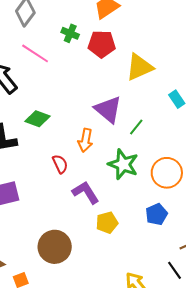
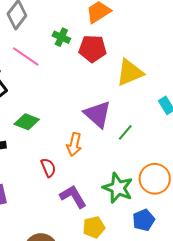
green star: (123, 164) -> (118, 188), moved

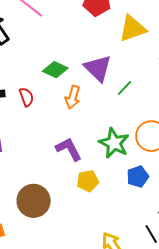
green diamond: (27, 122) -> (55, 70), moved
red semicircle: (48, 168) -> (26, 97), moved

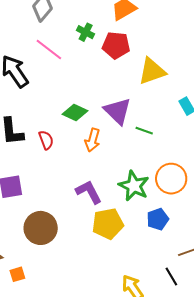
green line: (124, 88) -> (144, 131), turned 66
yellow pentagon: (88, 181) -> (108, 224), size x1.4
brown circle: (34, 201) -> (41, 228), moved

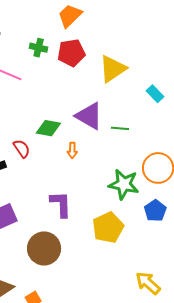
red semicircle: (46, 140) -> (22, 148), moved
orange arrow: (93, 140) -> (72, 150), size x0.7
purple L-shape: (89, 192) -> (61, 204), moved, turned 40

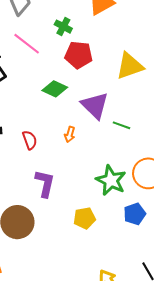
red pentagon: (71, 53) -> (79, 55), moved
green diamond: (48, 128) -> (55, 89), moved
red semicircle: (22, 148) -> (30, 140), moved
yellow pentagon: (108, 228) -> (85, 218), size x0.7

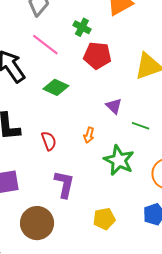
green diamond: (55, 89) -> (56, 87), moved
purple triangle: (95, 106) -> (114, 106), size x0.6
green star: (111, 180) -> (119, 160), moved

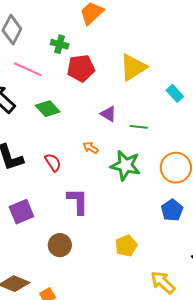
green diamond: (56, 87) -> (48, 109), turned 35
orange arrow: (89, 135) -> (91, 148), turned 119
yellow pentagon: (104, 219) -> (126, 246), moved
brown circle: (37, 223) -> (60, 245), size x0.7

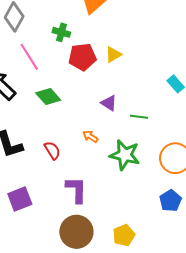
yellow triangle: (133, 67) -> (113, 55), moved, size x0.6
pink line: (28, 69) -> (29, 57), turned 32
brown circle: (60, 245) -> (76, 232), moved, size x1.4

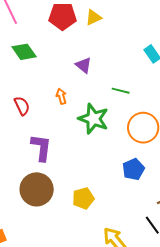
green line: (139, 117) -> (121, 91), moved
orange arrow: (90, 136) -> (61, 96), turned 35

